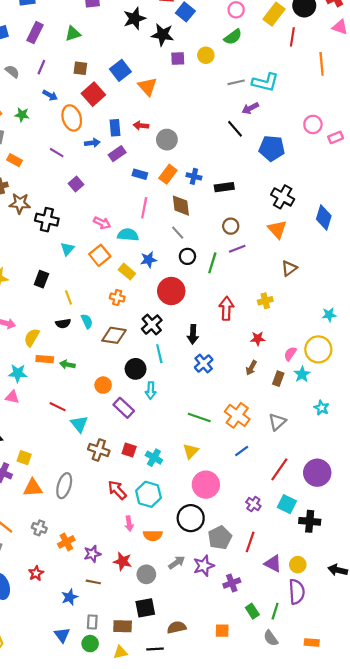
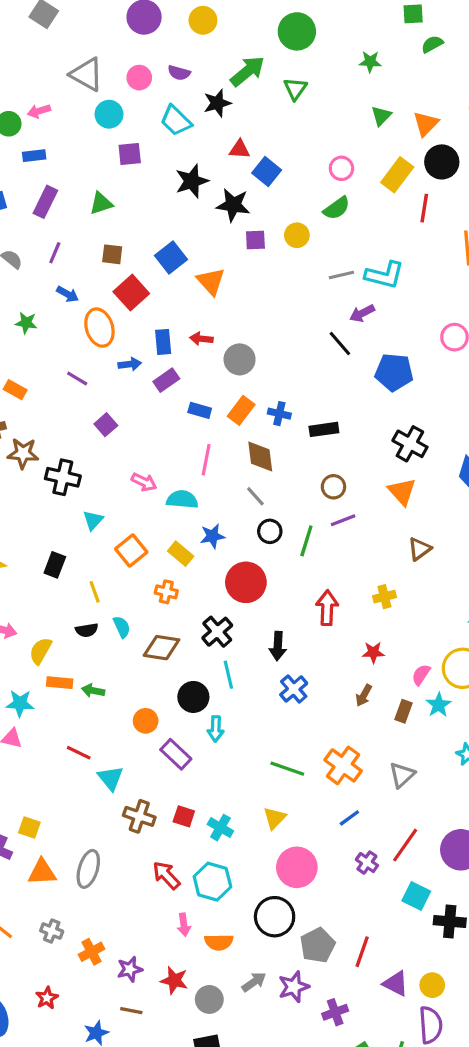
orange square: (100, 255) -> (131, 550), moved
purple cross: (253, 504) -> (367, 863), moved

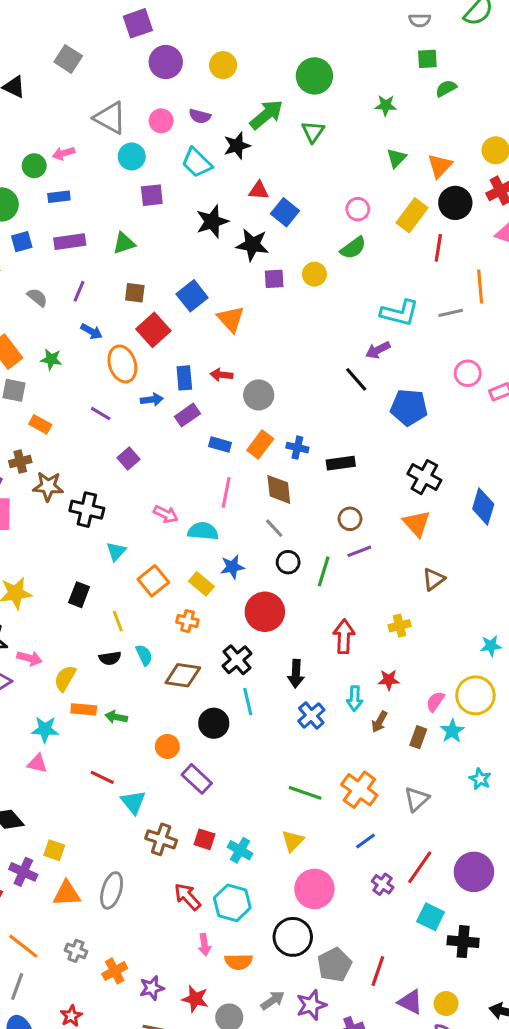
purple rectangle: (45, 202) -> (70, 242), turned 56
gray line: (341, 275) -> (451, 313), moved
cyan arrow: (216, 729) -> (355, 698), moved

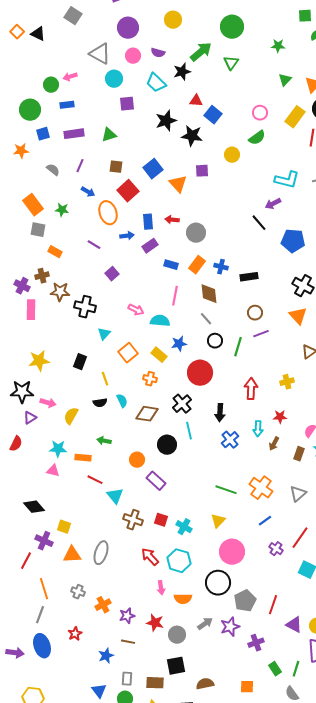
purple circle: (166, 62) -> (128, 28), moved
purple square: (274, 279) -> (202, 171), moved
orange rectangle: (84, 709) -> (83, 458), moved
orange line: (23, 946) -> (44, 589), turned 35

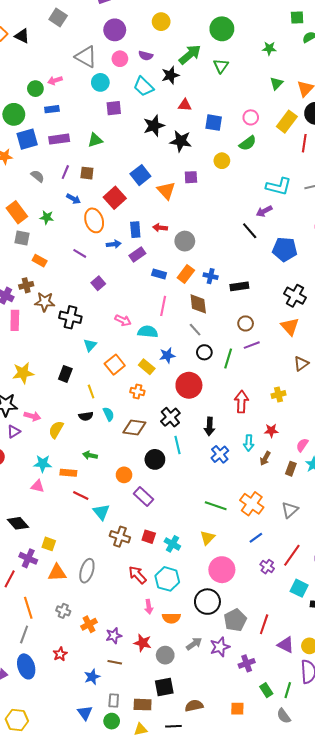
blue square: (213, 115) -> (214, 123), moved, turned -30
blue square: (43, 134) -> (27, 139), size x1.5
brown square: (116, 167) -> (87, 173), moved

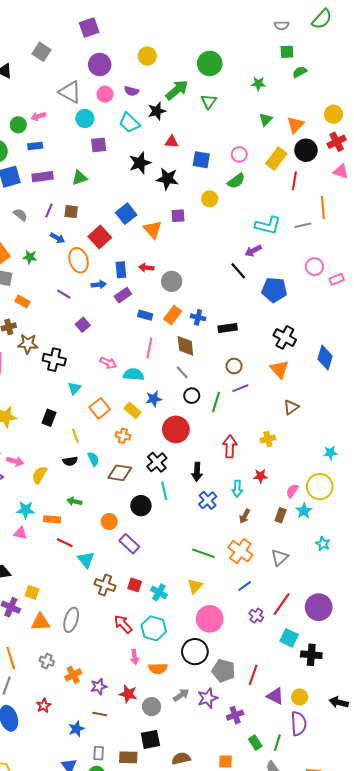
brown arrow: (265, 458) -> (245, 516), moved
gray pentagon: (235, 620) -> (223, 671), turned -30

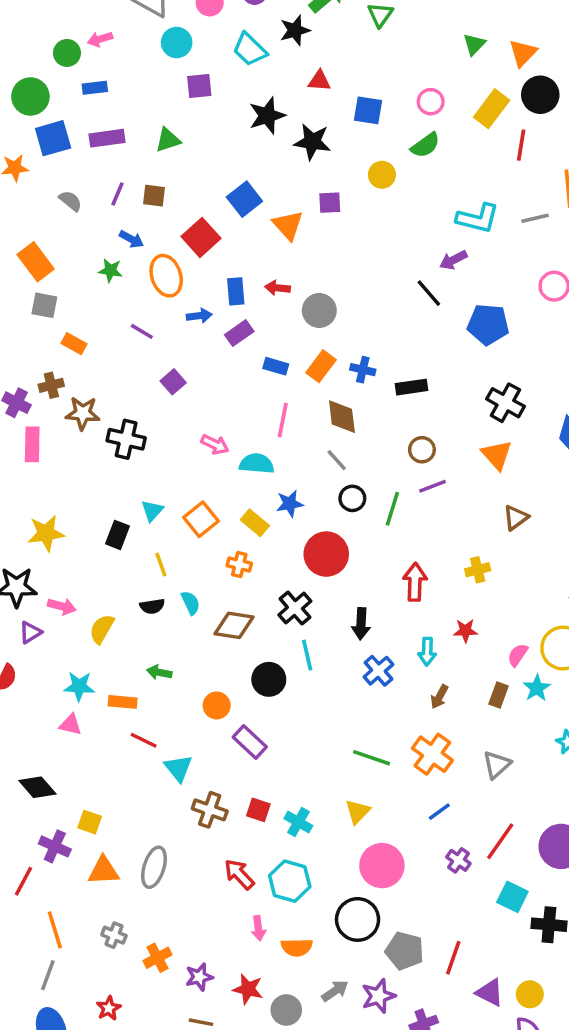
green star: (30, 257) -> (110, 270), moved
cyan triangle: (74, 388) -> (152, 511), moved

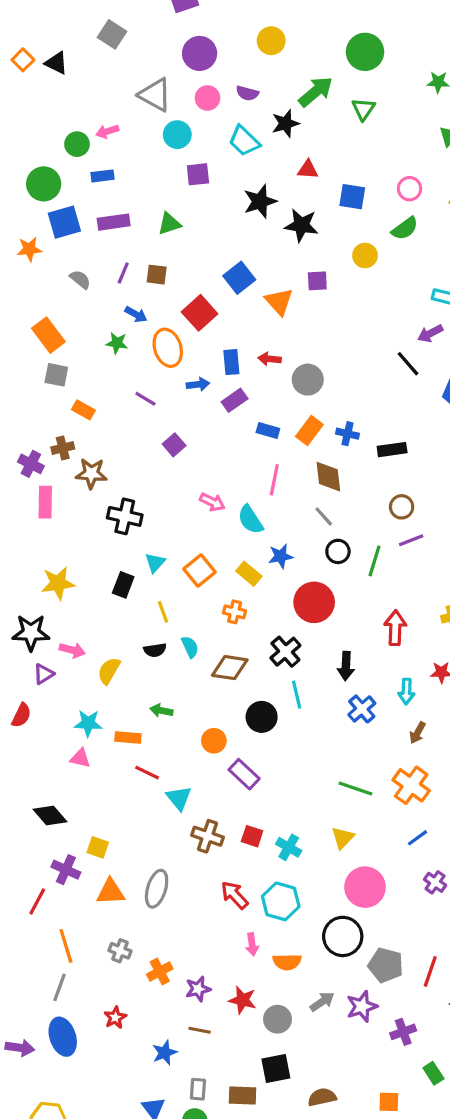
black cross: (126, 439) -> (125, 516), moved
cyan semicircle: (257, 464) -> (250, 520), turned -128

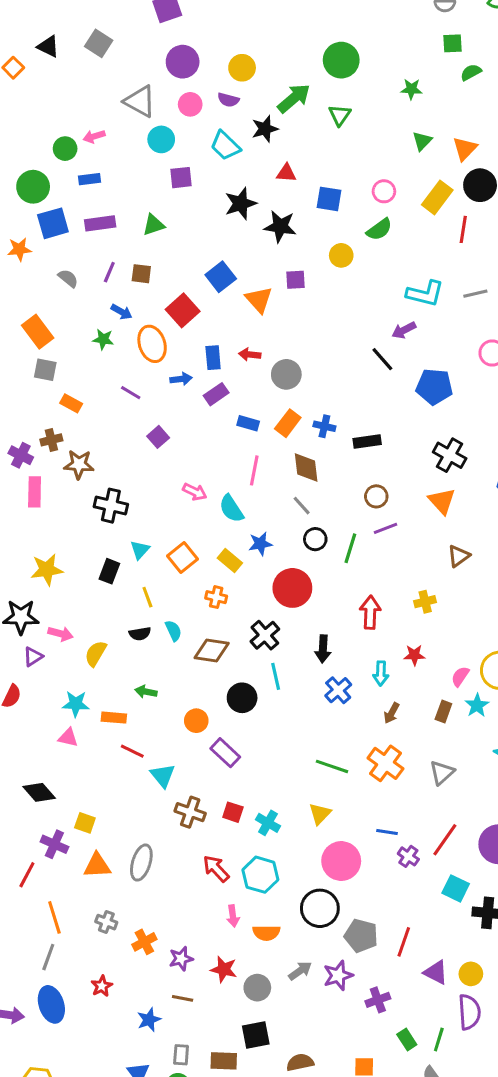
yellow circle: (271, 41) -> (242, 68), moved
black triangle: (56, 63) -> (48, 46), moved
blue line: (418, 838) -> (387, 832), moved, turned 45

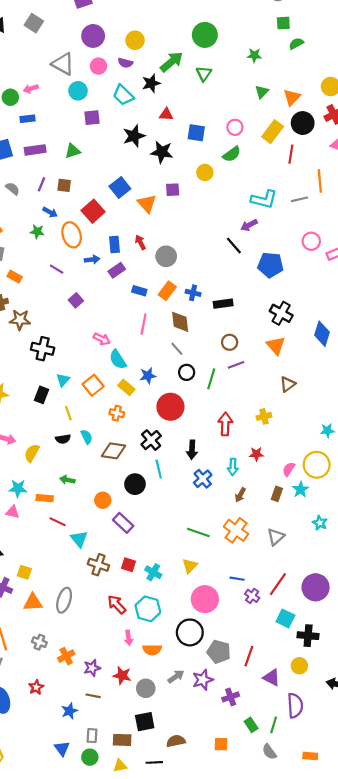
red arrow: (250, 355) -> (140, 242), turned 56
cyan semicircle: (231, 509) -> (118, 359), moved
yellow circle: (471, 974) -> (299, 666), moved

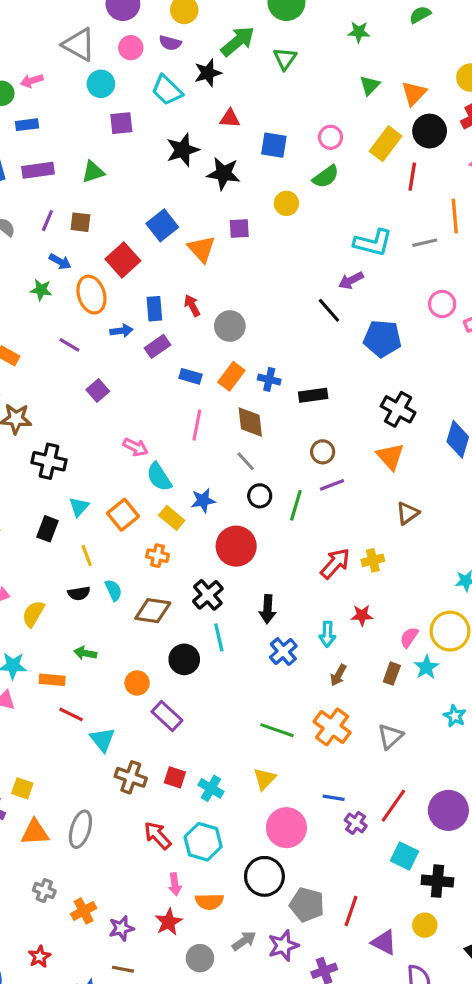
red arrow: (225, 424) -> (335, 563), moved, turned 40
red star: (122, 675) -> (169, 922), moved, turned 30

